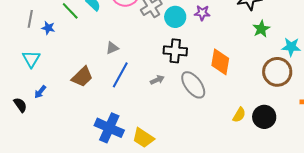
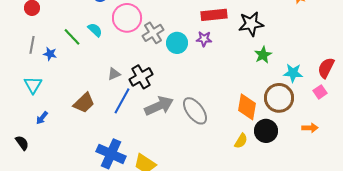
black cross: (175, 51) -> (141, 77), moved, turned -35
orange diamond: (220, 62) -> (247, 107), moved
gray arrow: (157, 80) -> (159, 106), size x2.0
black semicircle: (20, 105) -> (22, 143), moved
black circle: (264, 117) -> (266, 131), moved

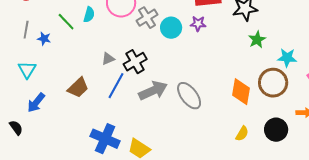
cyan semicircle: (95, 30) -> (89, 15), turned 63
blue arrow: (42, 118) -> (36, 103), size x1.5
black circle: (266, 131) -> (276, 130), moved
yellow semicircle: (241, 141) -> (242, 134), moved

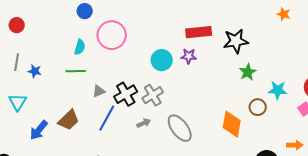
gray cross: (147, 18) -> (153, 95), moved
green line: (66, 22) -> (76, 71), moved, turned -48
brown circle: (273, 83) -> (258, 107), moved, size x0.6
gray arrow: (153, 91) -> (144, 123), size x0.5
blue arrow: (36, 103) -> (39, 130), moved

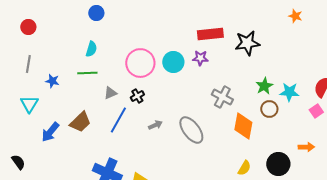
pink circle: (112, 35) -> (140, 63), moved
blue star: (35, 71) -> (52, 81), moved
green star: (248, 72) -> (264, 86), moved
black cross: (126, 94) -> (137, 96), size x0.6
gray cross: (153, 95) -> (222, 97), moved, turned -30

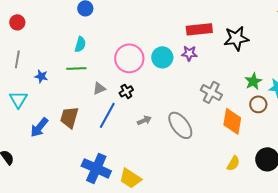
brown trapezoid: (80, 122) -> (69, 117), turned 150

